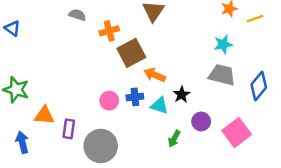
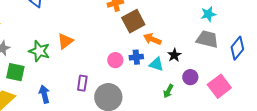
orange triangle: (44, 115) -> (65, 41), moved, turned -42

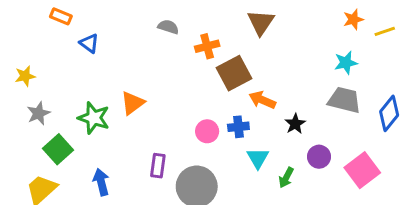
cyan triangle: (156, 64) -> (258, 158), moved, turned 42
green square: (15, 72) -> (58, 149), turned 36

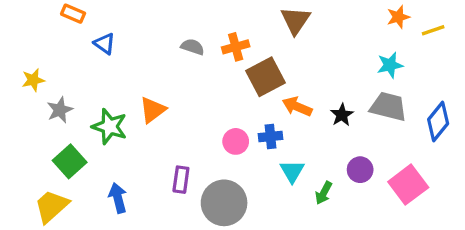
gray semicircle: (168, 27) -> (193, 47), moved
gray star: (39, 113) -> (60, 110), moved
black star: (295, 124) -> (342, 115), moved

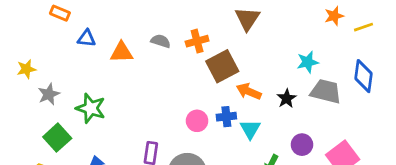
blue triangle: (105, 44) -> (87, 38), turned -30
cyan star: (390, 65) -> (308, 62), moved
orange triangle: (153, 110) -> (121, 52), moved, turned 35
blue diamond: (438, 122) -> (364, 76), moved, turned -32
cyan triangle: (292, 171) -> (250, 129), moved

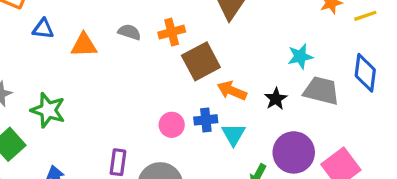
purple circle: (302, 145) -> (294, 152), size x1.6

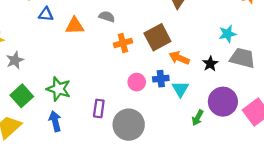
orange cross: (172, 32) -> (123, 43), moved
green star: (48, 110) -> (59, 89), moved

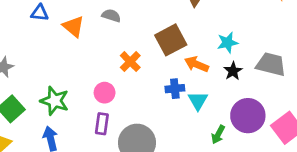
orange triangle: (75, 26) -> (73, 26), turned 42
cyan star: (227, 34) -> (228, 43), moved
orange cross: (123, 43) -> (130, 62), moved, turned -30
pink circle: (137, 82) -> (105, 93), moved

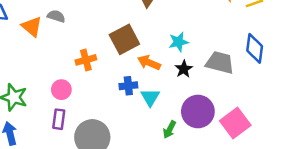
gray semicircle: (111, 16) -> (56, 16), moved
orange cross: (130, 62) -> (86, 60), turned 30

